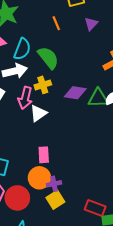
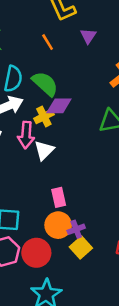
purple diamond: (75, 93) -> (59, 106), moved

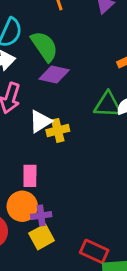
yellow cross: (44, 116) -> (58, 130), moved
white triangle: (44, 150) -> (40, 121), moved

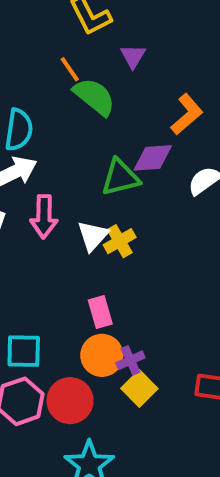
green semicircle: (44, 46) -> (94, 97), moved
purple diamond: (54, 74) -> (153, 158), moved
green triangle: (108, 105) -> (120, 177), moved

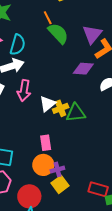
purple triangle: (133, 56) -> (92, 34), moved, size x1.5
green triangle: (120, 177) -> (76, 113), moved
red circle: (70, 401) -> (29, 196), moved

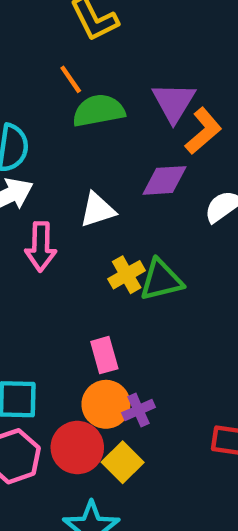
green semicircle: (58, 33) -> (99, 111), turned -50
white triangle: (47, 104) -> (97, 210), moved, turned 30
yellow square: (60, 184) -> (123, 462), moved
red circle: (29, 196) -> (77, 448), moved

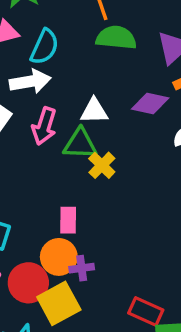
yellow cross: (127, 275) -> (102, 165), turned -32
green triangle: (161, 280) -> (80, 144), moved
yellow square: (123, 462) -> (59, 303), size x1.4

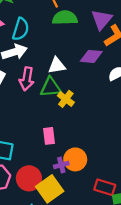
orange circle: (59, 257) -> (75, 159), moved

